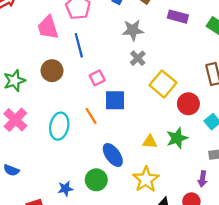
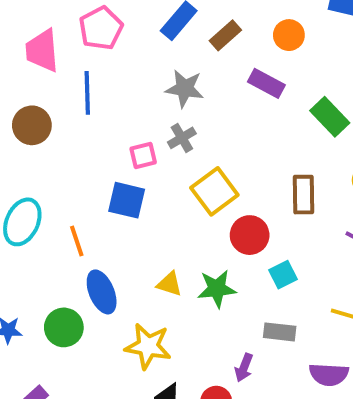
pink square: (97, 78) -> (143, 156), moved
orange line: (91, 116) -> (77, 241), moved
yellow star: (146, 179) -> (148, 346), turned 30

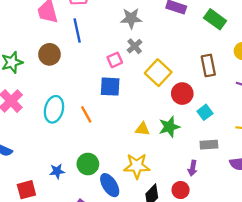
blue ellipse: (102, 292) -> (110, 185), moved

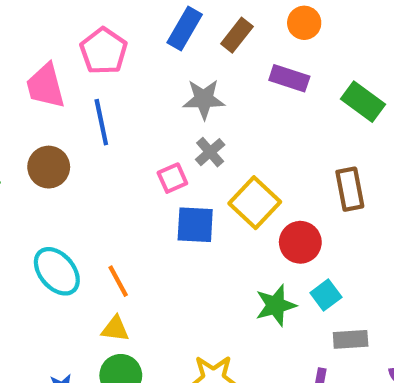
blue square: (110, 87) -> (195, 225), moved
cyan ellipse: (54, 109) -> (57, 271), turned -55
cyan square: (205, 112) -> (326, 295), moved
yellow triangle: (142, 129) -> (115, 329), moved

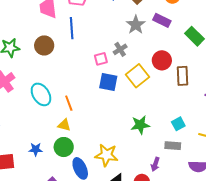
gray star: (204, 99) -> (136, 25), moved, turned 30
red circle: (300, 242) -> (162, 60), moved
cyan square: (326, 295) -> (178, 124), moved

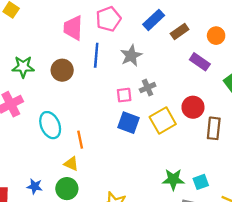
gray star: (136, 25) -> (131, 56), moved
green star: (140, 125) -> (173, 179), moved

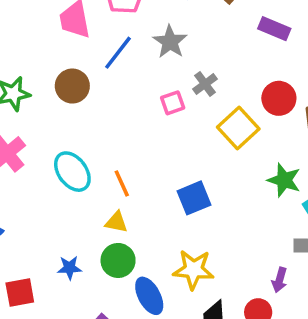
blue line: (96, 55) -> (118, 53), turned 45
blue square: (129, 123) -> (194, 198), moved, turned -30
green star: (173, 179) -> (284, 180), moved, turned 30

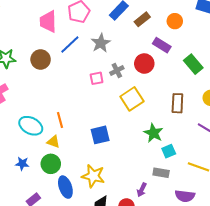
red circle: (279, 98) -> (144, 64), moved
cyan ellipse: (72, 172) -> (31, 126), moved, turned -35

